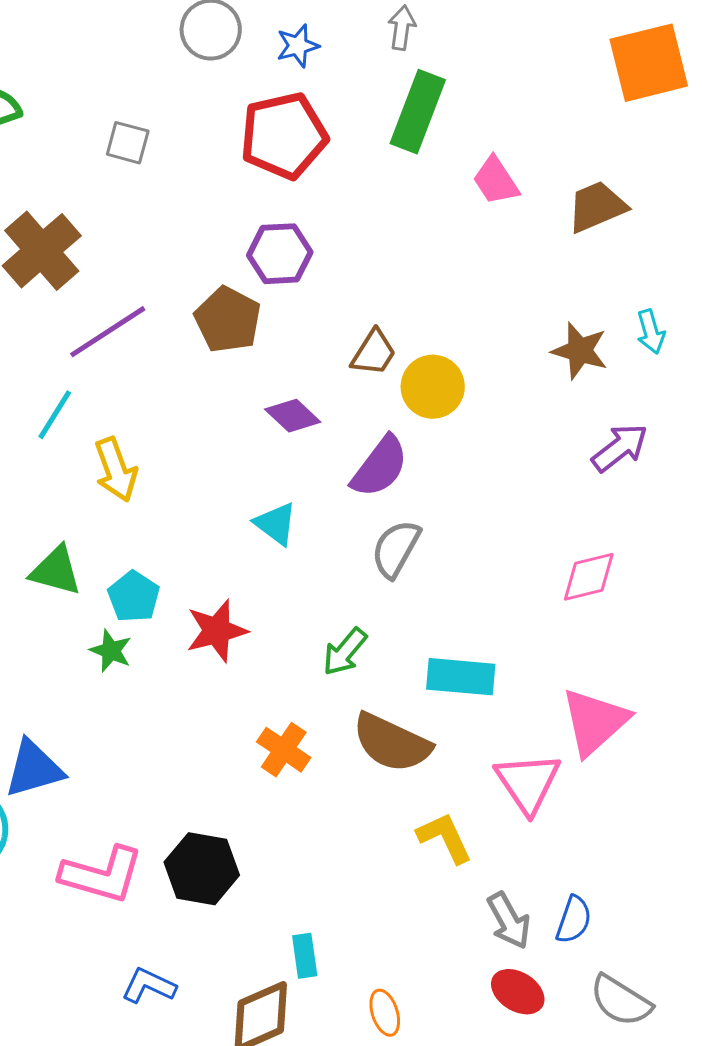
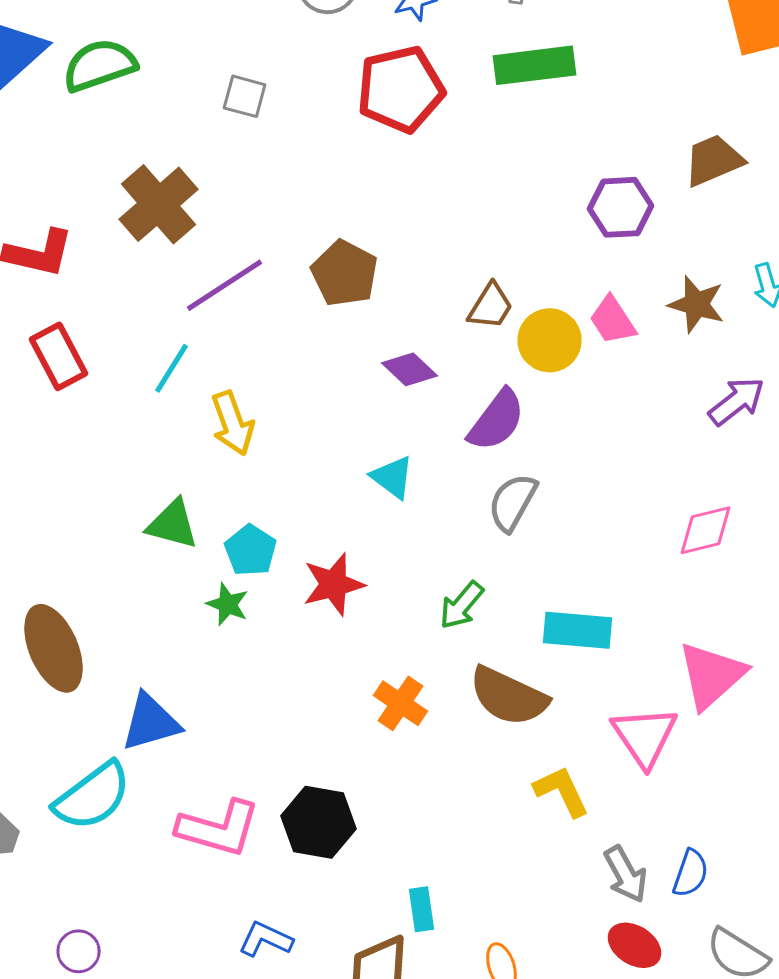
green rectangle: (418, 112) -> (534, 65), turned 62
pink trapezoid: (496, 181) -> (612, 320), moved
purple hexagon: (280, 254) -> (620, 207), moved

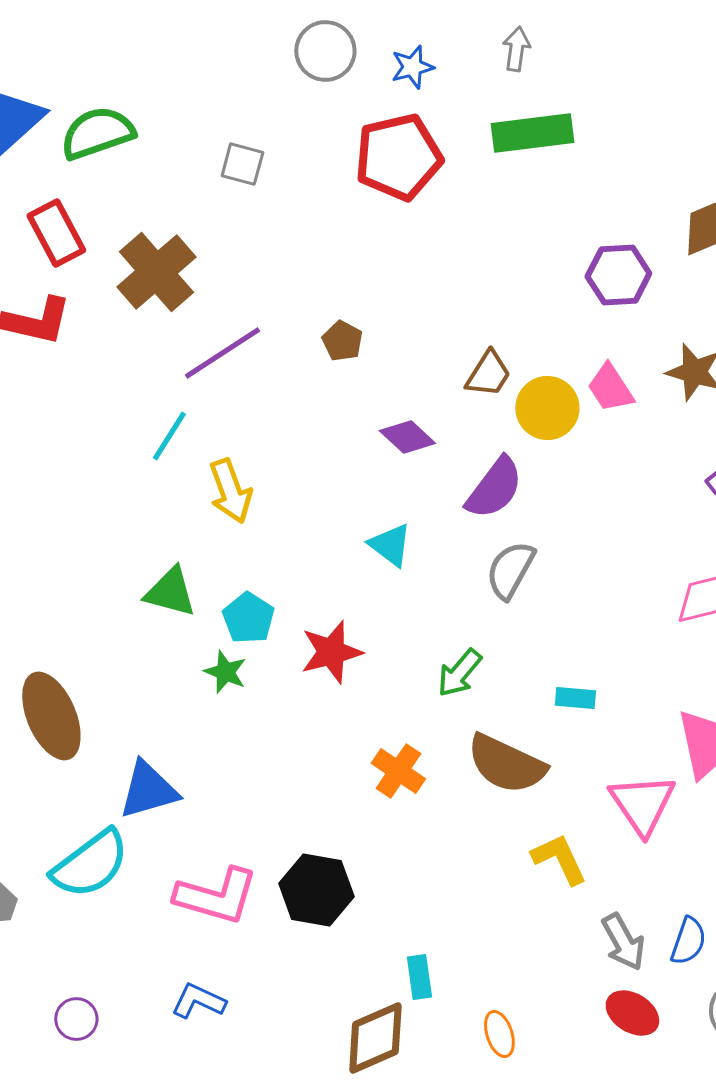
brown pentagon: (344, 273) -> (342, 341), size x0.6
red rectangle: (58, 356) -> (56, 233), moved
cyan rectangle: (578, 630) -> (575, 698), size x0.6
blue L-shape: (266, 939) -> (198, 1001), moved

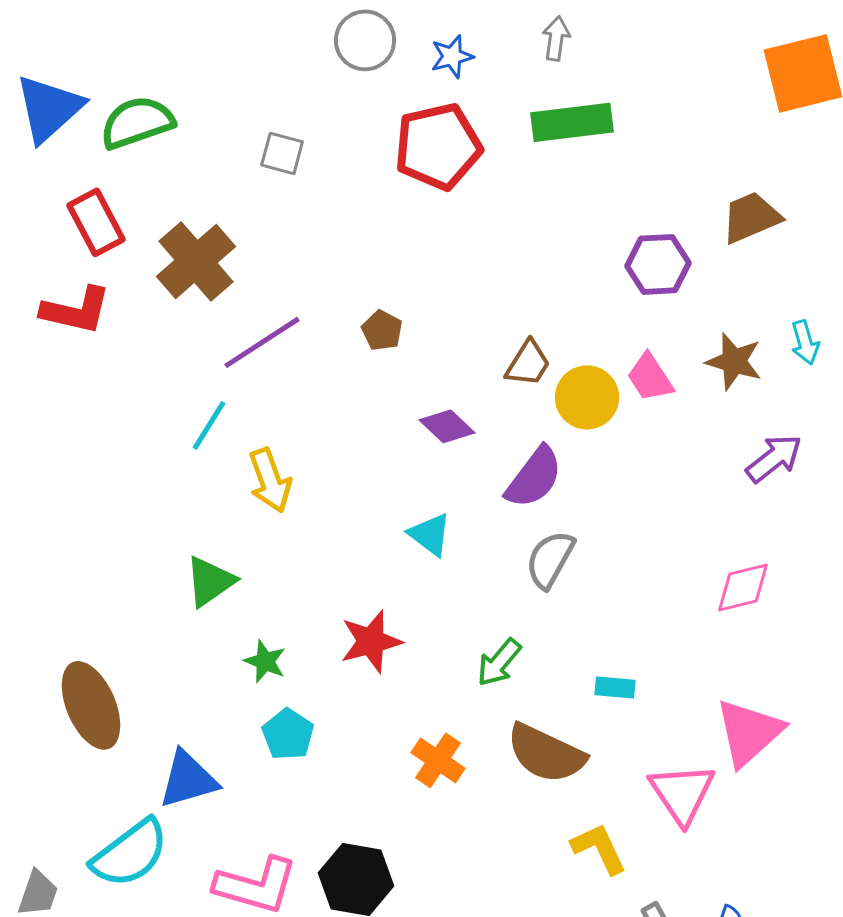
green triangle: (170, 592) -> (210, 581), turned -50
cyan pentagon: (248, 618) -> (288, 734), moved

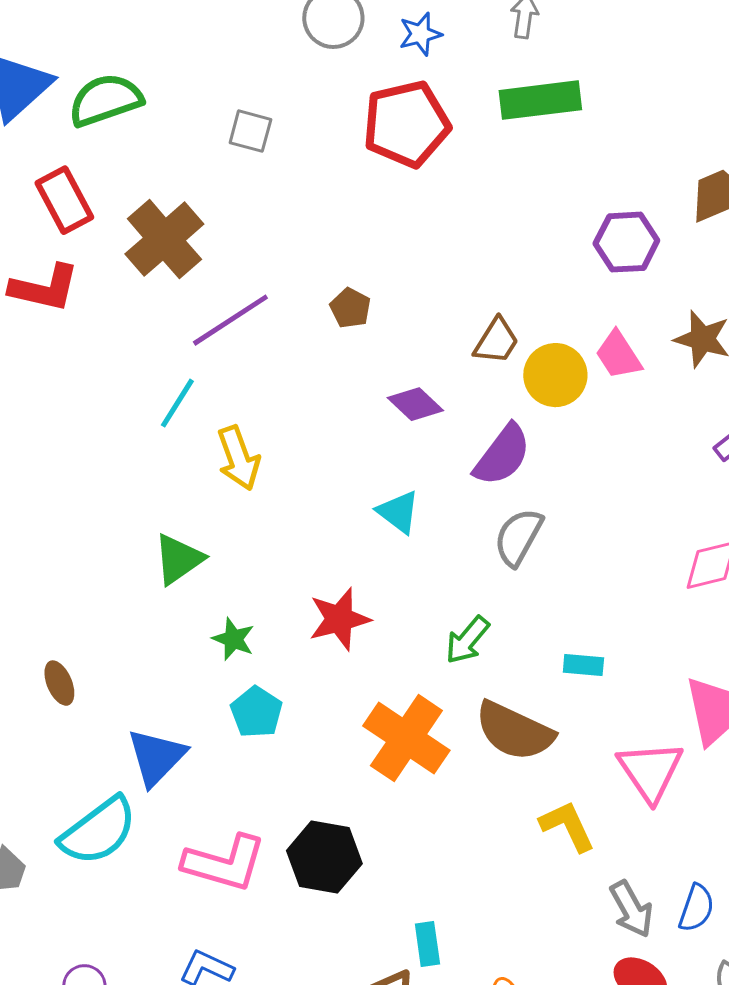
brown ellipse: (91, 705) -> (59, 683), size x0.5
orange cross: (438, 760) -> (406, 738), size x1.6
blue triangle: (188, 779) -> (156, 757), turned -30

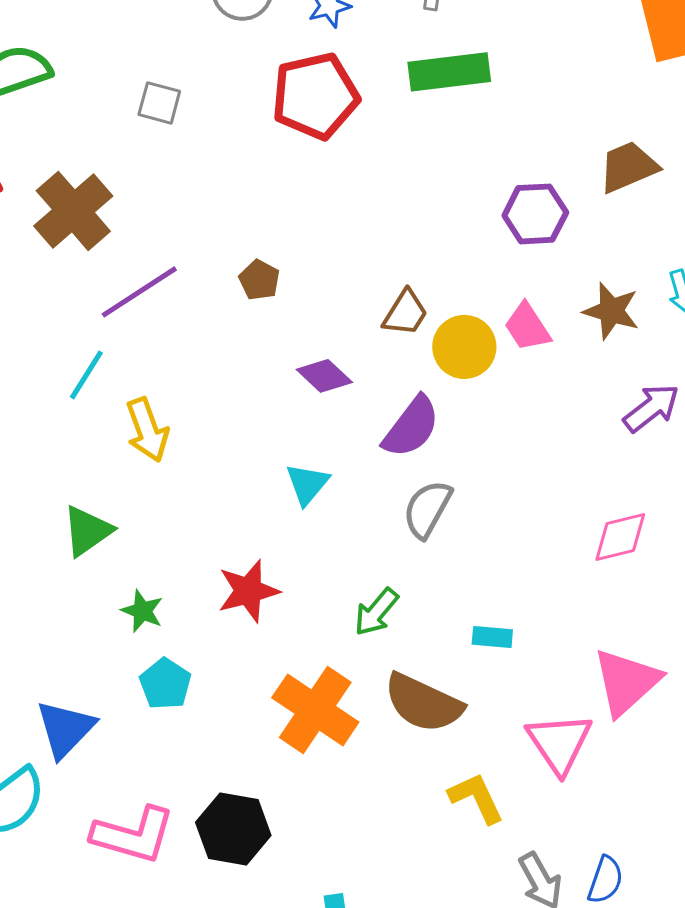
cyan triangle: (398, 512) -> (307, 484), turned 33

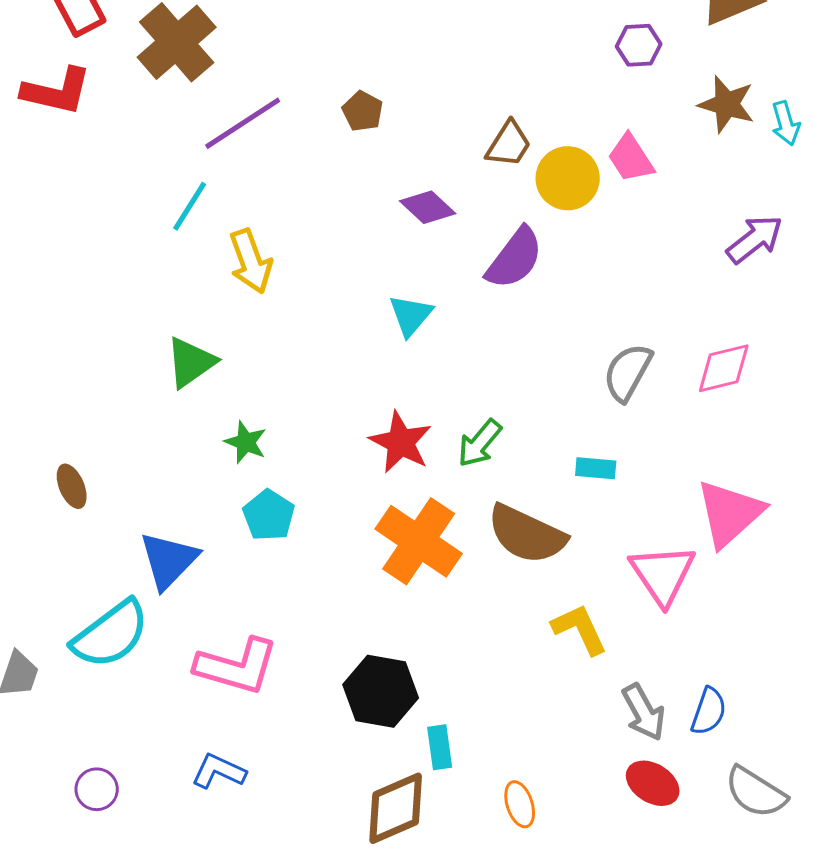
purple hexagon: (535, 214) -> (639, 45), size x0.7
brown star: (611, 311) -> (727, 104), moved
gray semicircle: (427, 509) -> (628, 372), moved
red star: (248, 591) -> (401, 442), moved, turned -30
black hexagon: (233, 829) -> (381, 691), moved

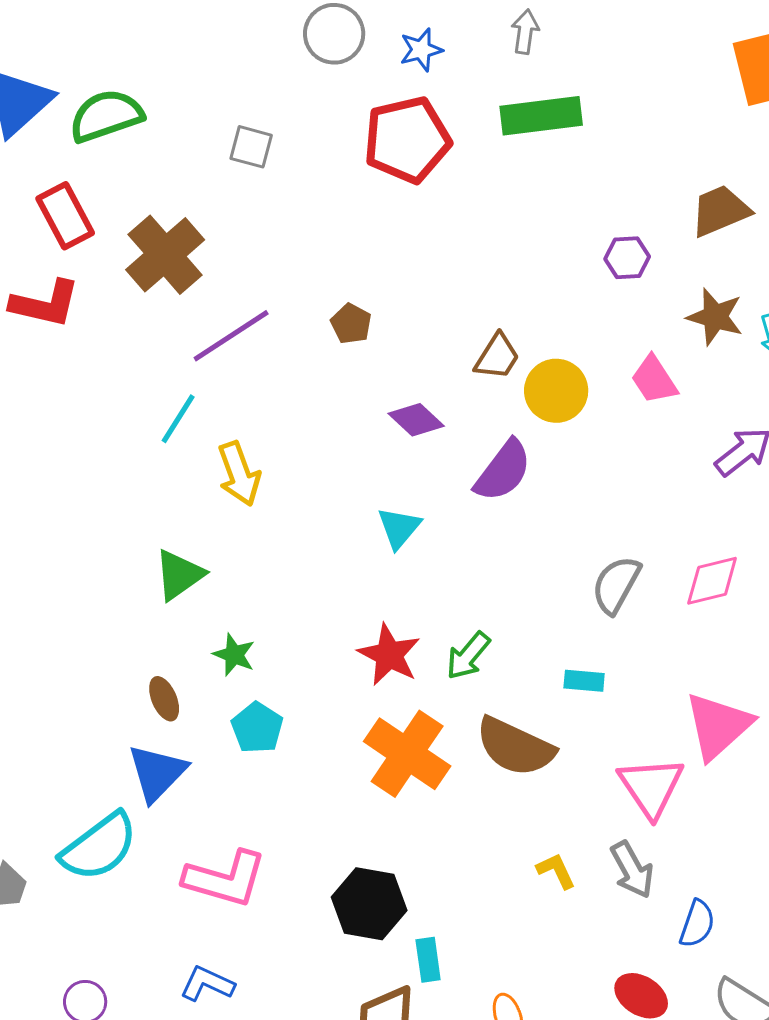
pink trapezoid: (631, 158) -> (654, 380), moved
brown ellipse: (72, 486) -> (164, 699), moved
yellow L-shape: (580, 629) -> (556, 871), moved, size x0.7
gray arrow: (644, 712) -> (632, 870), moved

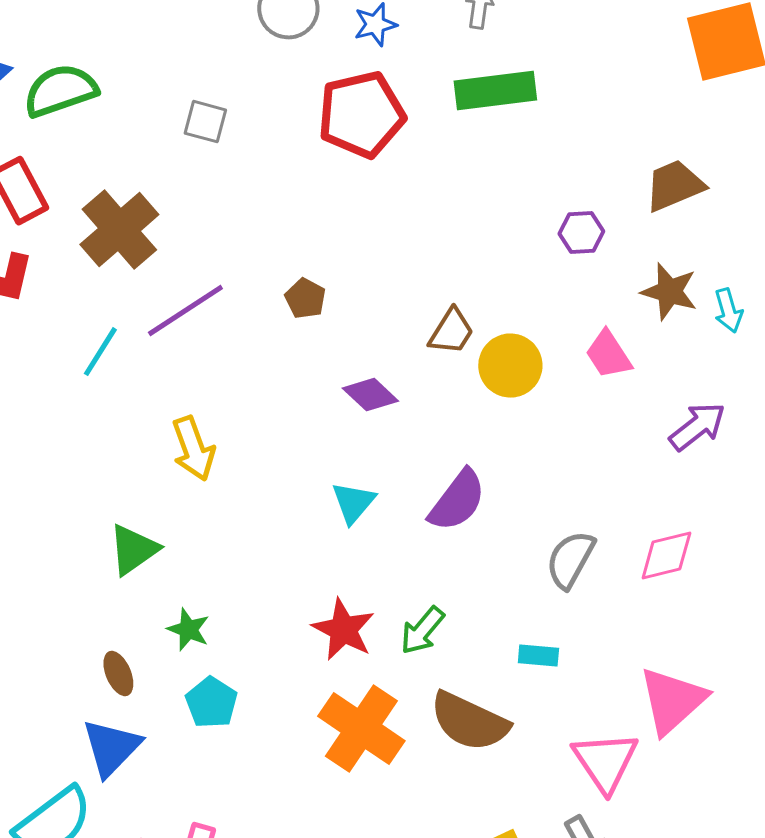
cyan line: (178, 419) -> (100, 352), moved
purple semicircle: (503, 471) -> (457, 501), moved

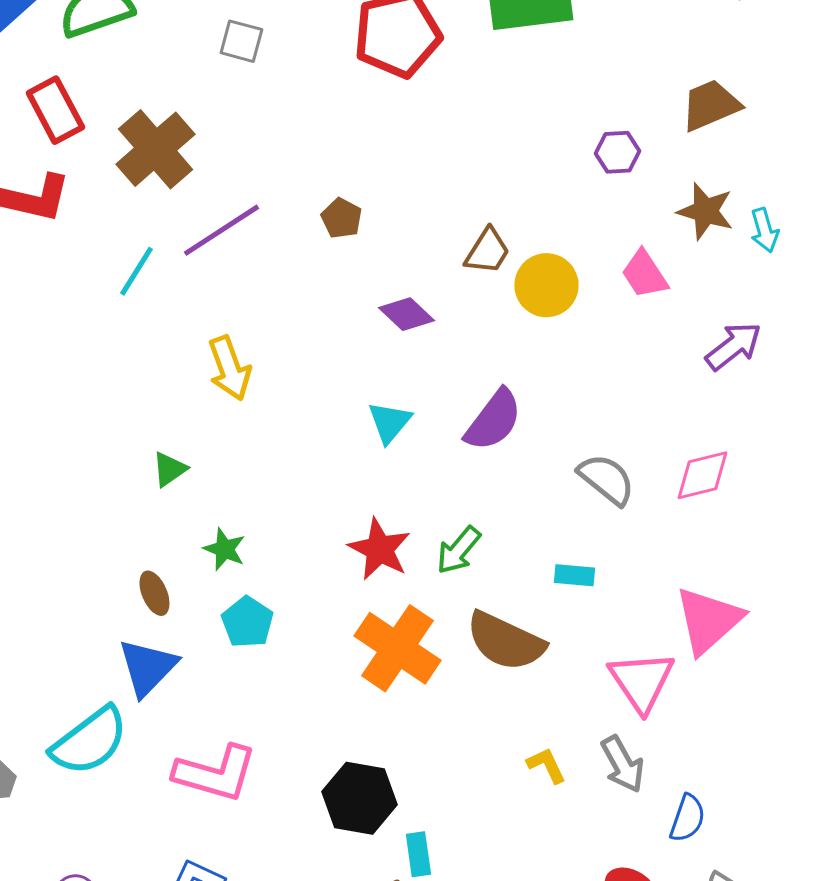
green triangle: (133, 550) -> (169, 469), size x0.7
gray semicircle: (570, 560) -> (606, 479), turned 100

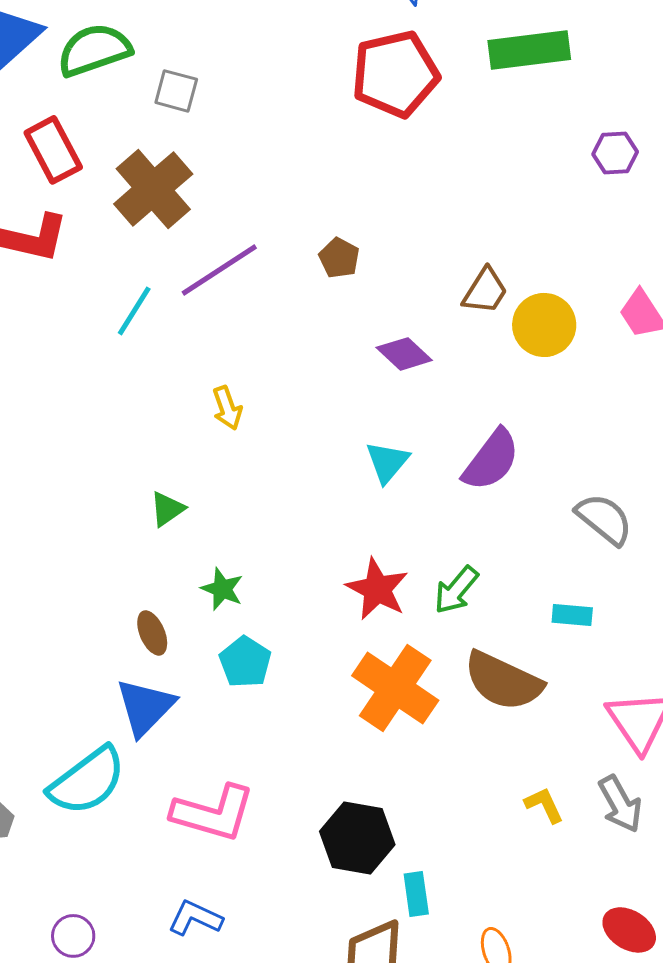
gray square: (241, 41) -> (176, 91), moved
purple hexagon: (617, 152) -> (615, 153), moved
yellow arrow: (229, 368) -> (227, 408), size x0.7

